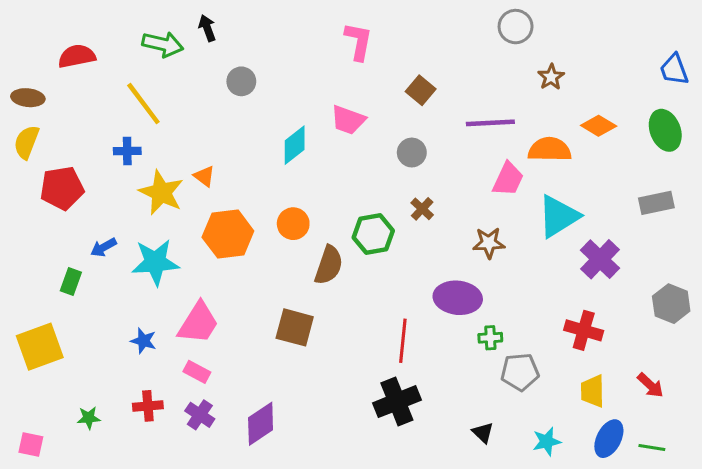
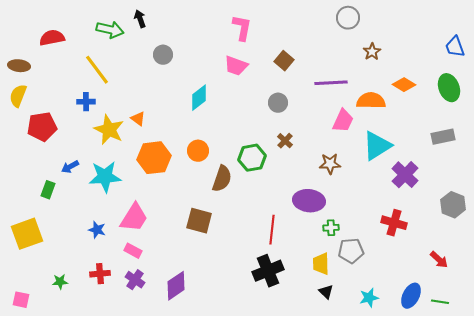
pink trapezoid: (348, 120) -> (236, 66), moved
yellow trapezoid: (593, 391) -> (321, 264), moved

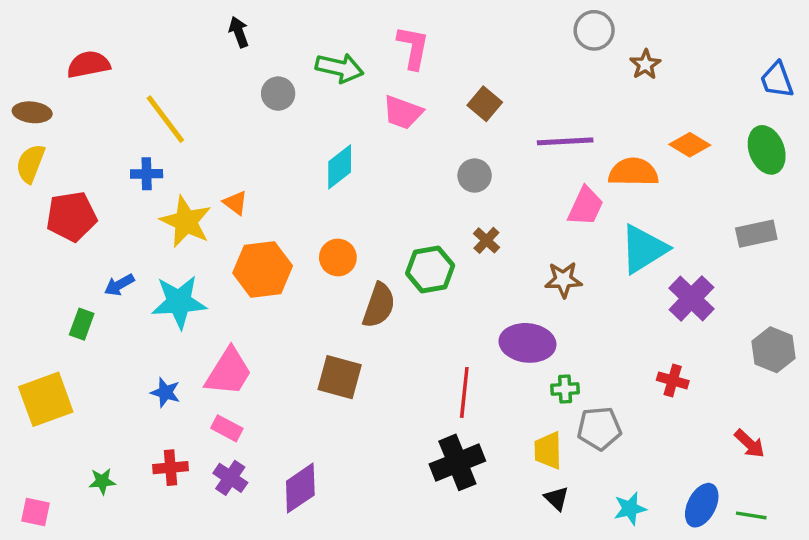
green arrow: (110, 30) -> (340, 68), moved
brown star: (372, 52) -> (645, 64), moved
red cross: (394, 223) -> (673, 380), size x0.7

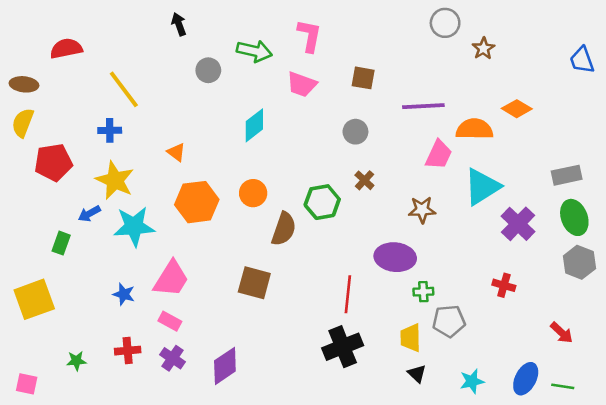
brown square: (485, 104) -> (363, 78), turned -30
green ellipse: (767, 150) -> (574, 217), moved
yellow star: (186, 222) -> (115, 180), moved

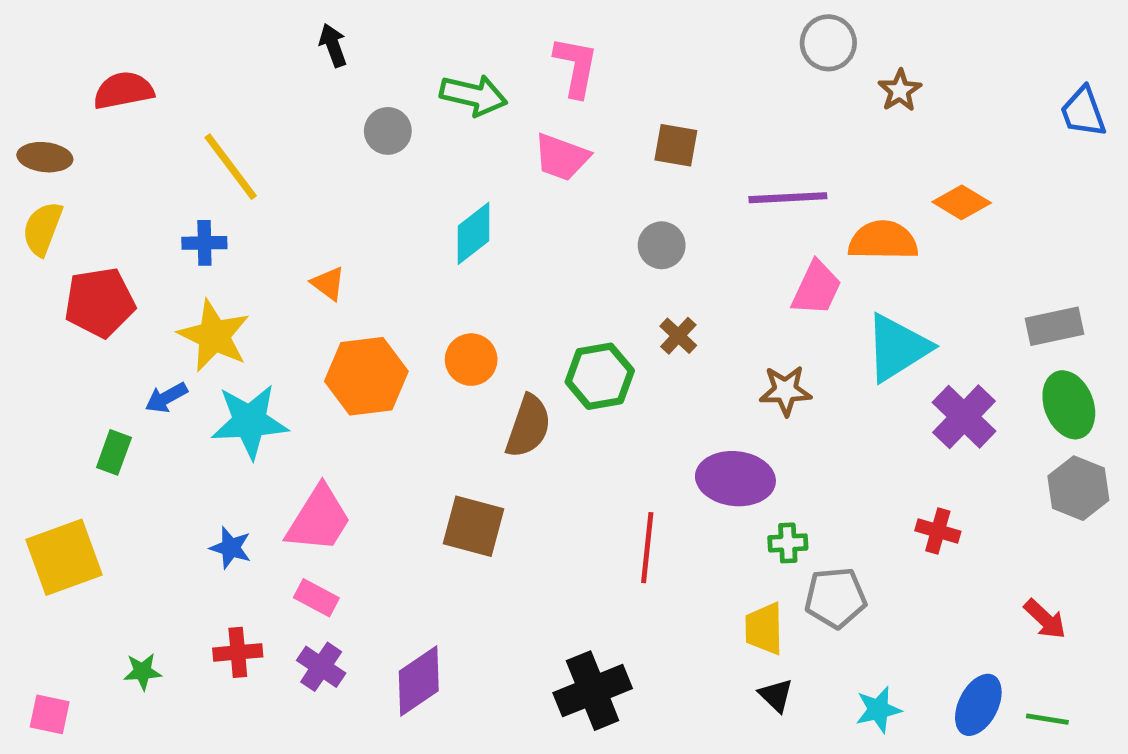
black cross: (343, 347) -> (593, 691), moved

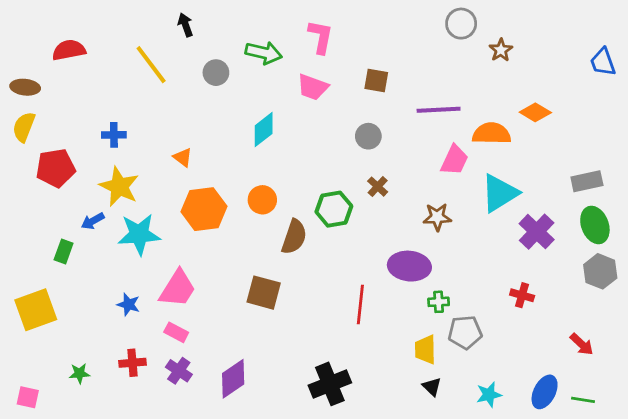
yellow line: (231, 167) -> (151, 65), moved

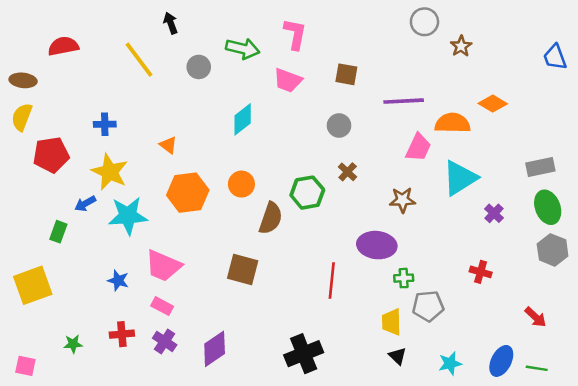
purple cross: (537, 232) -> (494, 213), size x0.6
pink trapezoid: (178, 289) -> (163, 266), turned 81

